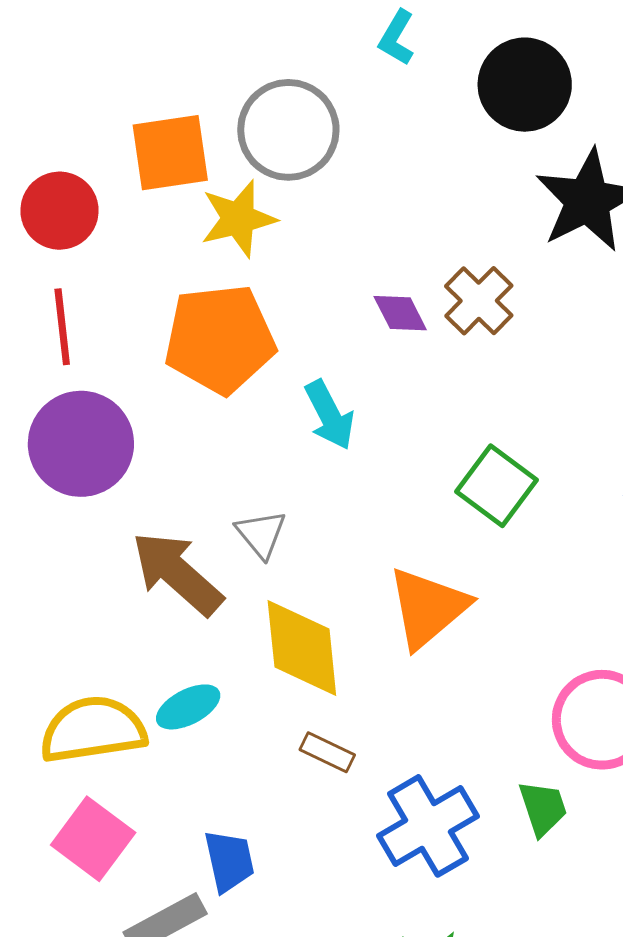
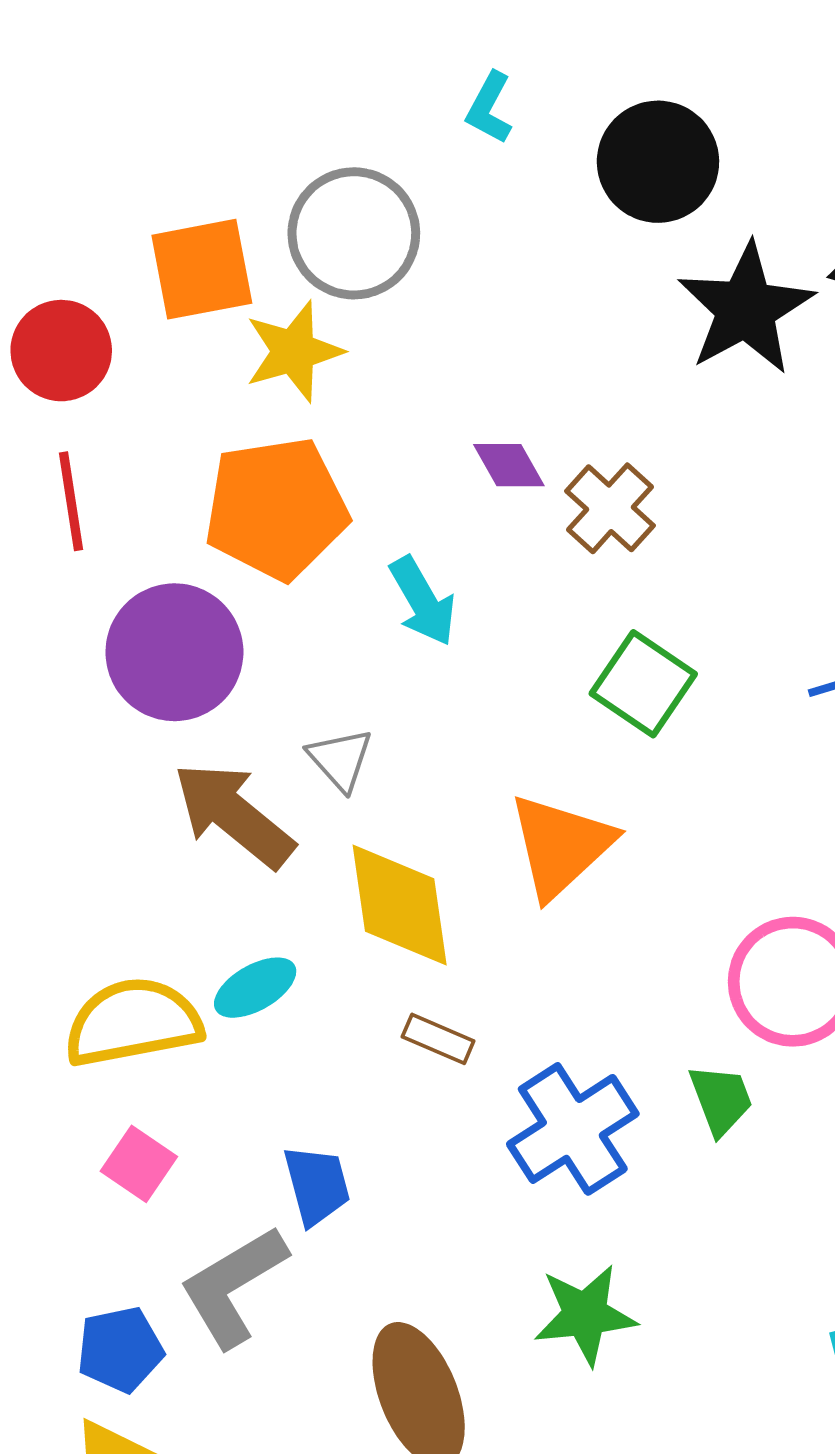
brown cross: (479, 301) -> (610, 508), moved
purple circle: (81, 444) -> (174, 652), moved
pink square: (93, 839) -> (139, 1164), size x0.7

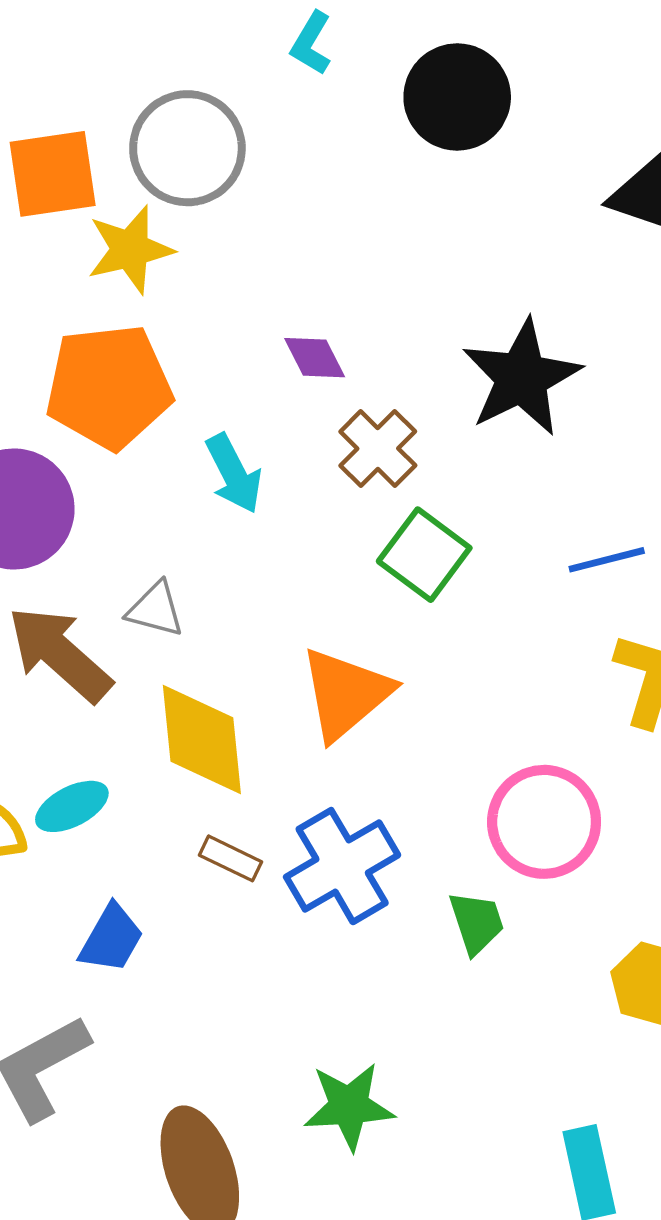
black star: (746, 309) -> (522, 378), moved
brown cross: (610, 508) -> (378, 448), moved
gray triangle: (340, 759) -> (155, 609), turned -36
blue cross: (573, 1129) -> (342, 866), moved
blue trapezoid: (317, 1185) -> (111, 939), moved, turned 42

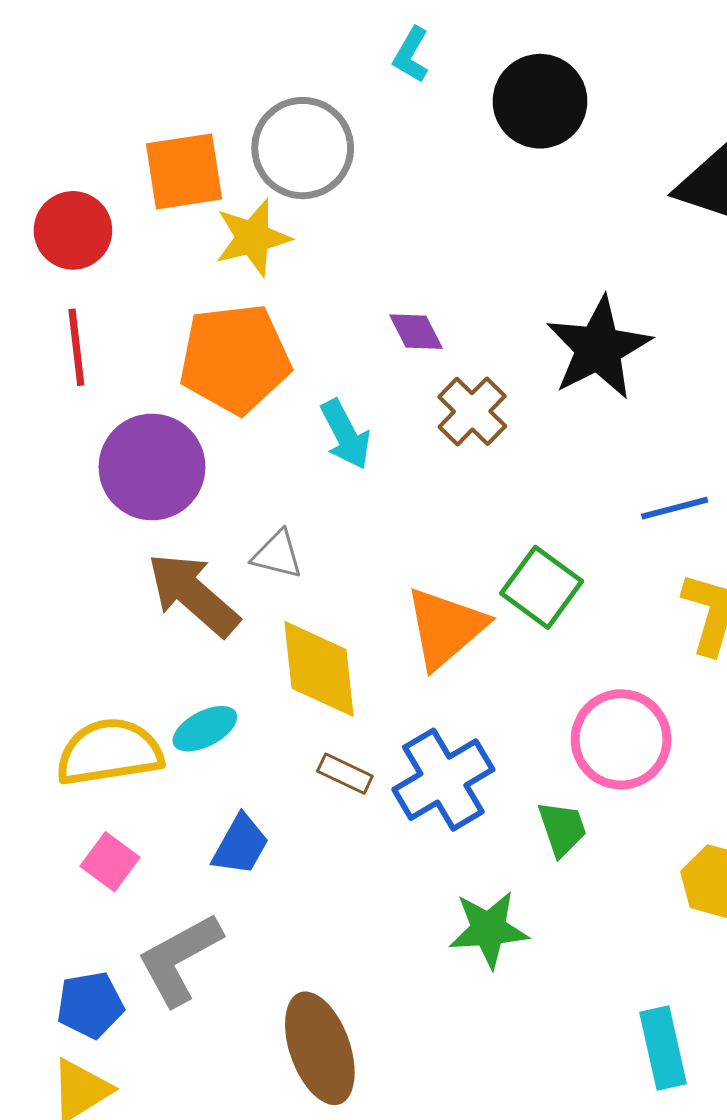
green square: (424, 555) -> (542, 587), moved
green star: (349, 1106) -> (489, 929), moved

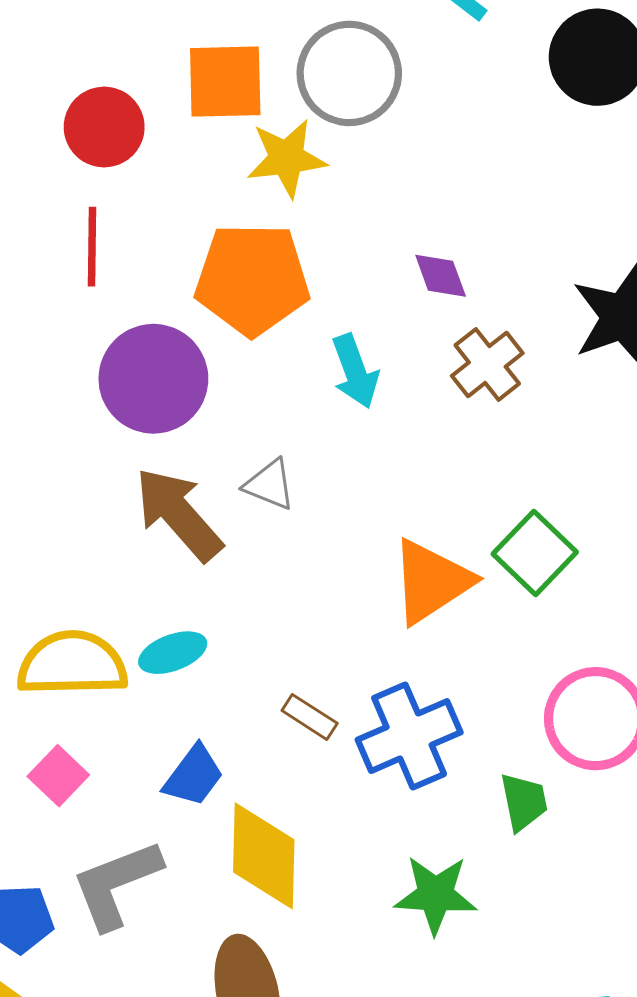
yellow diamond: (319, 669) -> (264, 856), moved

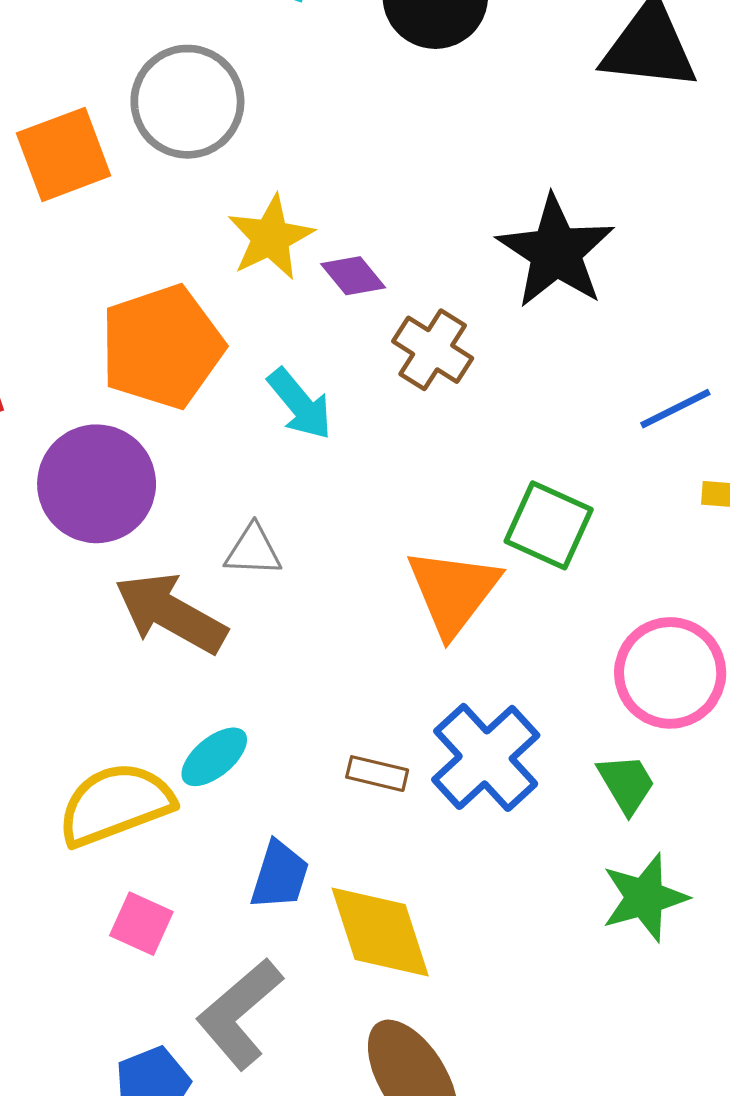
yellow star: (287, 158) -> (271, 237), moved
green star: (435, 895) -> (645, 898), moved

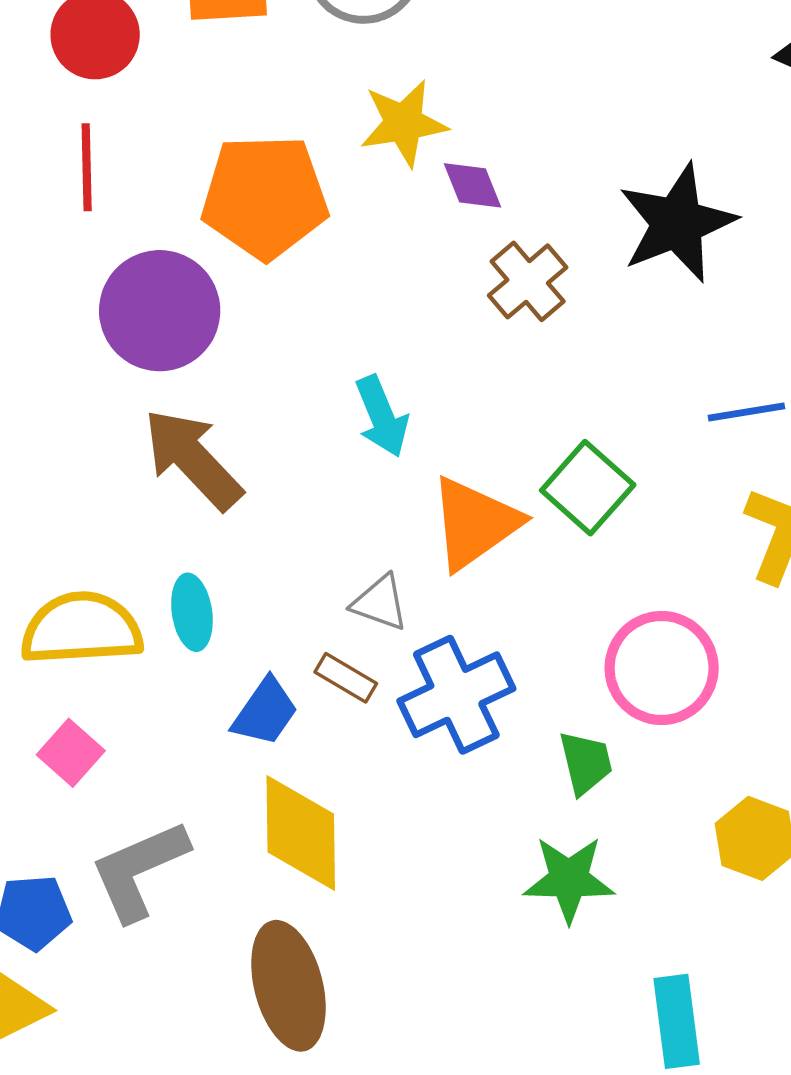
cyan arrow: (300, 404) -> (382, 416), moved
gray triangle: (253, 550) -> (380, 603), moved
cyan ellipse: (214, 757) -> (192, 612), turned -76
blue trapezoid: (280, 875) -> (265, 712), moved

